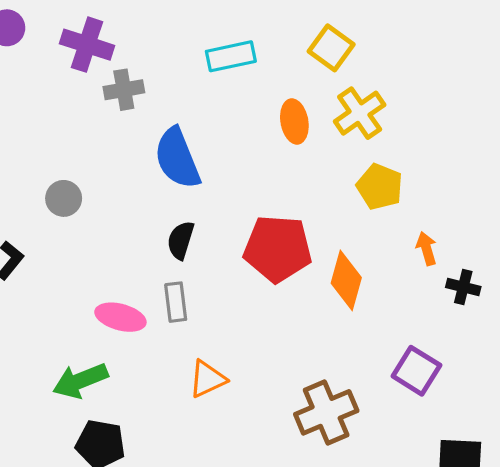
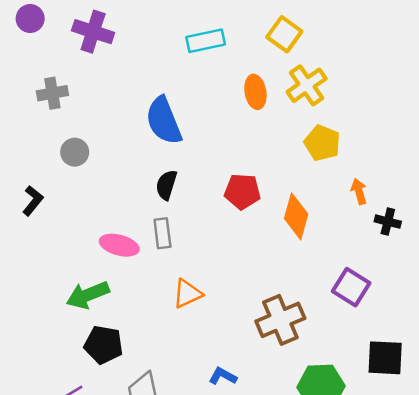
gray cross: (124, 90) -> (52, 93), moved
red pentagon: (278, 249) -> (242, 191), size x0.7

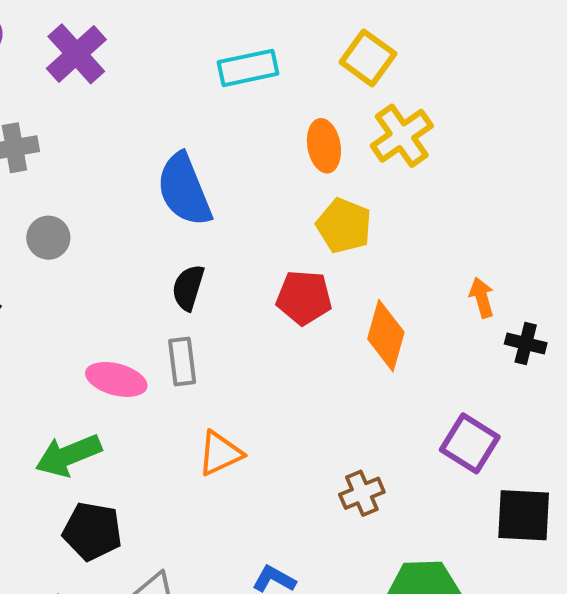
purple cross: (93, 32) -> (76, 54), turned 30
yellow pentagon: (322, 143) -> (344, 226), moved
brown cross: (280, 320) -> (362, 493), size x0.6
black square: (385, 358) -> (524, 515), moved

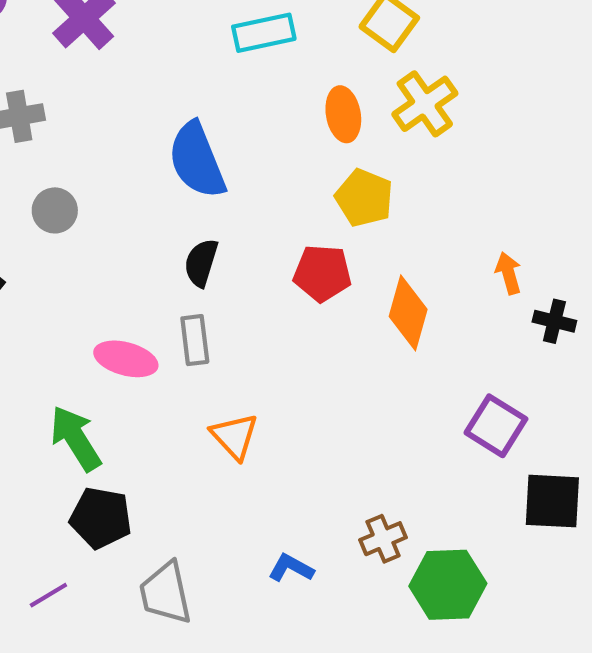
orange triangle: (220, 453) -> (235, 436), turned -48
green arrow: (68, 455) -> (76, 438), turned 80
brown cross: (362, 493) -> (383, 539), moved

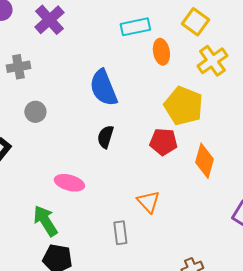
orange ellipse: (343, 114) -> (161, 52), moved
yellow pentagon: (364, 198) -> (183, 106), size x1.4
gray rectangle: (195, 340) -> (120, 233), moved
orange triangle: (235, 436) -> (148, 202), moved

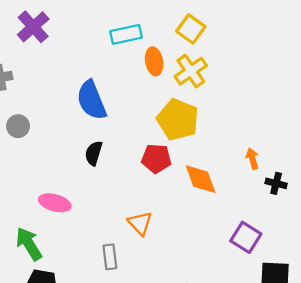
yellow cross: (212, 61) -> (191, 71), moved
orange diamond: (204, 161) -> (201, 179), turned -36

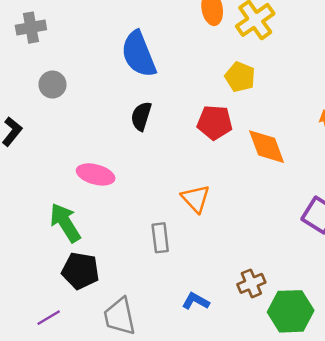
yellow pentagon: (178, 120) -> (240, 77), size x0.6

